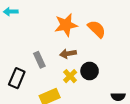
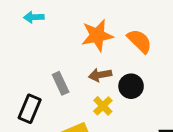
cyan arrow: (11, 12) -> (34, 17), moved
black circle: (90, 71) -> (131, 86), moved

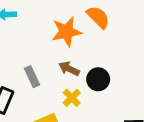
orange semicircle: (139, 41) -> (98, 17), moved
brown arrow: (100, 75) -> (69, 69), turned 36

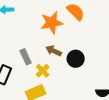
yellow cross: (72, 98) -> (43, 71), moved

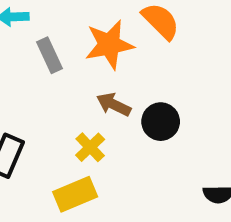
gray rectangle: (26, 57) -> (49, 55), moved

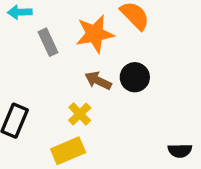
black circle: (161, 122) -> (135, 77), moved

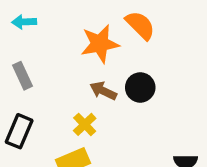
gray rectangle: (48, 42) -> (22, 76), moved

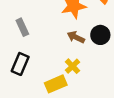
yellow cross: (85, 124) -> (72, 66), moved

